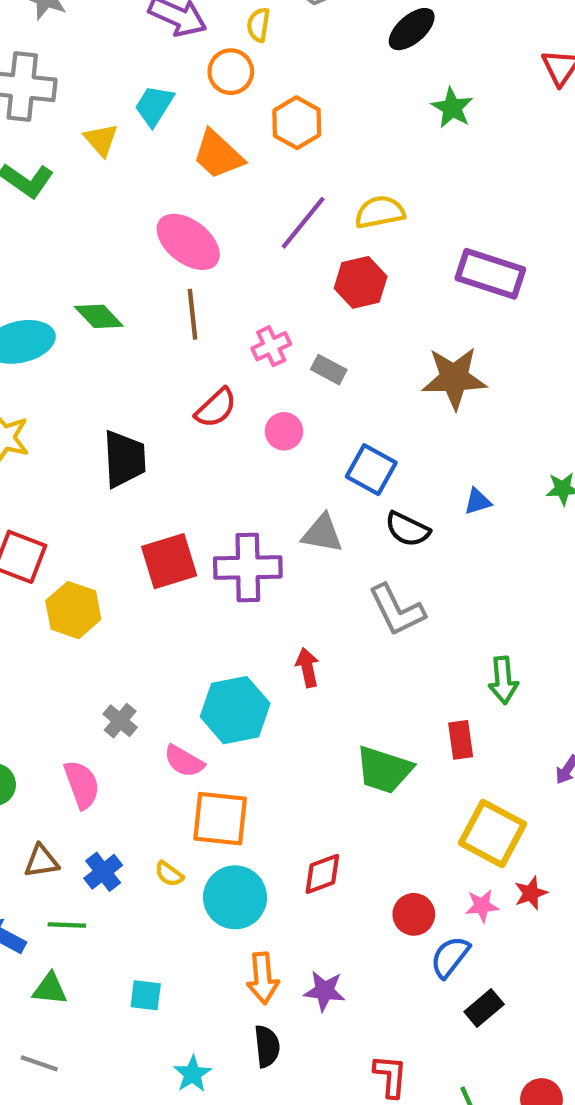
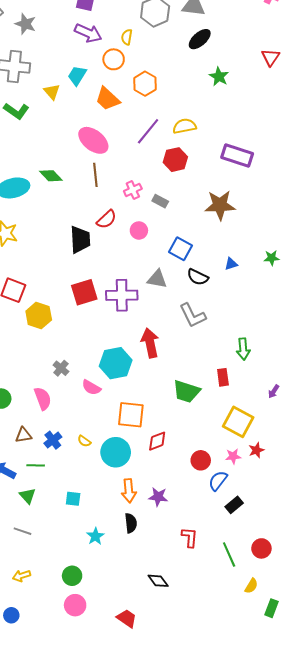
black trapezoid: (124, 459) -> (80, 240), moved
red arrow: (307, 668) -> (150, 343), size x1.6
orange square: (220, 819) -> (131, 415), moved
green triangle: (50, 989) -> (28, 496), turned 42

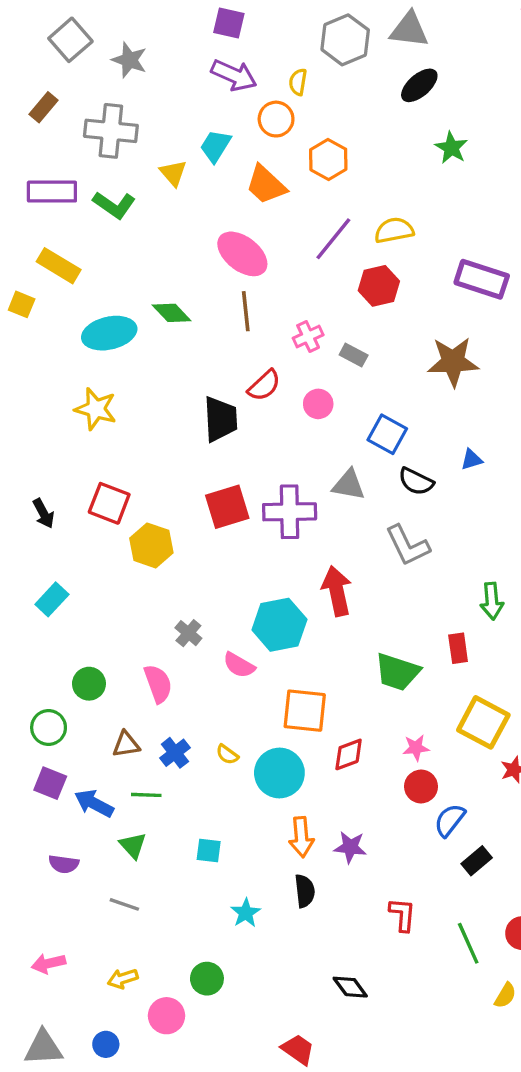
pink star: (233, 456) -> (416, 748), moved
pink circle: (75, 605) -> (167, 1016), moved

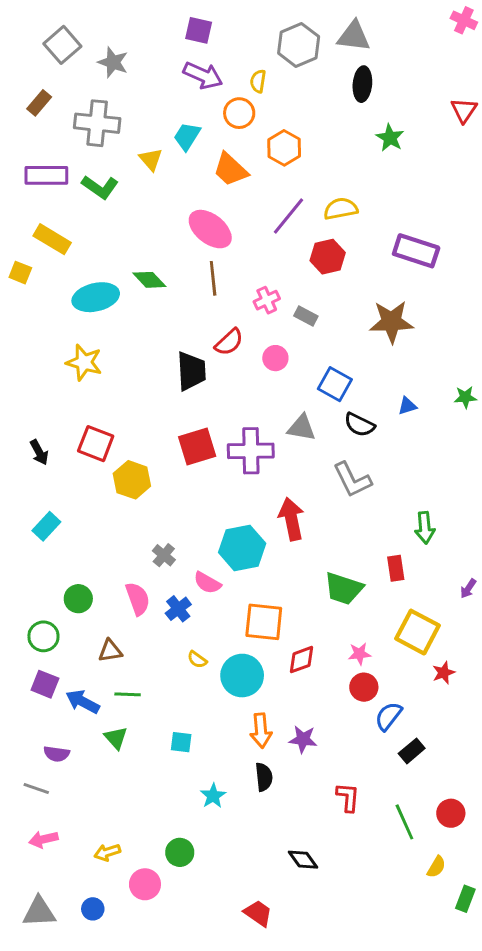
black ellipse: (419, 85) -> (362, 84), turned -44
blue cross: (175, 753) -> (178, 609), moved
gray line: (124, 904) -> (36, 789), moved

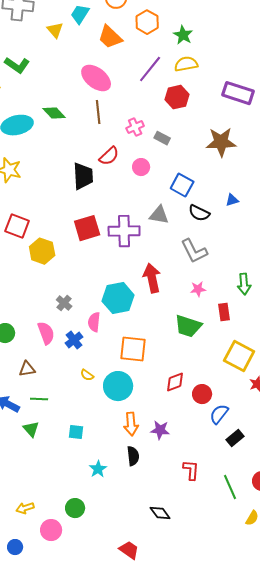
green star: (390, 138) -> (183, 35), moved
green L-shape: (100, 187) -> (17, 65), moved
pink semicircle: (207, 583) -> (94, 322), turned 66
pink star: (360, 654) -> (198, 289), moved
red diamond: (302, 660) -> (175, 382), moved

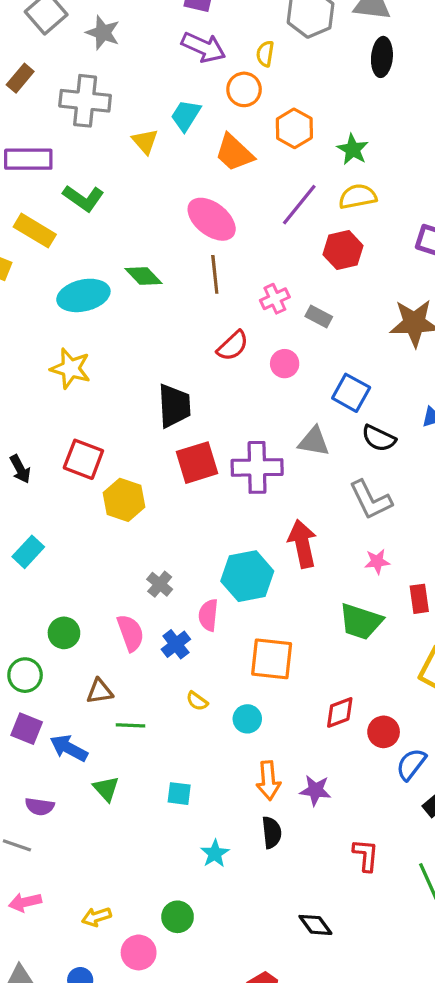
black trapezoid: (83, 176) -> (174, 406), moved
cyan circle: (118, 386) -> (247, 719), size x0.6
green line: (39, 399) -> (130, 725), moved

